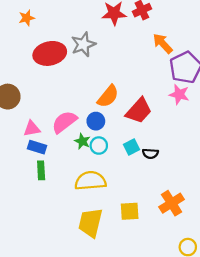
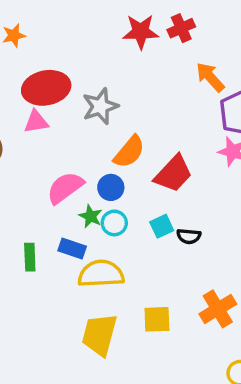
gray star: (83, 44) -> (100, 106), moved
pink triangle: (32, 129) -> (36, 122), moved
blue rectangle: (37, 147) -> (72, 249), moved

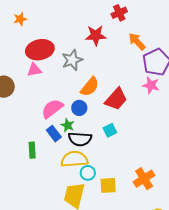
red star: (141, 32) -> (96, 35), moved
cyan circle: (114, 223) -> (88, 173), moved
black semicircle: (189, 236) -> (80, 139), moved, size x1.6
blue rectangle: (72, 249) -> (54, 134), moved, turned 35

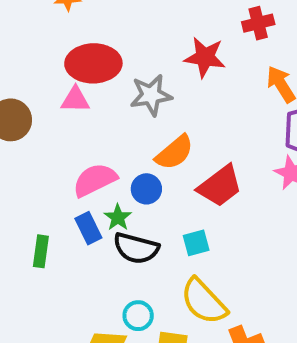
yellow semicircle: (74, 159) -> (204, 301), moved, turned -140

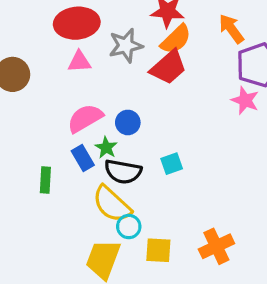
pink triangle: (75, 100) -> (79, 62), moved
orange semicircle: (174, 152) -> (176, 39), moved
red trapezoid: (220, 186) -> (168, 67), moved
yellow semicircle: (204, 301) -> (112, 204), moved

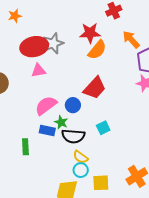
gray star: (126, 46) -> (53, 43), moved
red trapezoid: (168, 67) -> (95, 88), moved
blue rectangle: (83, 158) -> (47, 130), turned -42
yellow semicircle: (112, 204) -> (81, 157), moved, size x0.6

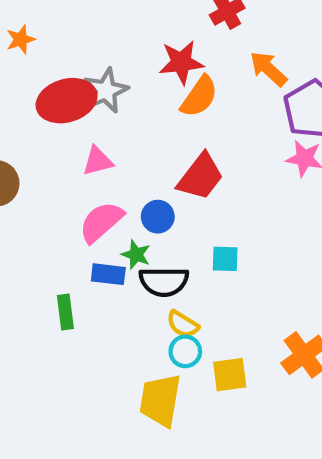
pink triangle: (38, 71) -> (98, 161), moved
cyan square: (103, 128) -> (225, 259), turned 32

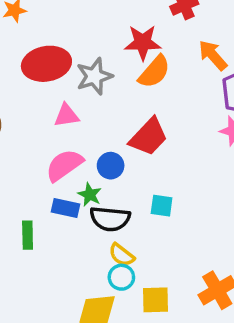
gray star: (106, 91) -> (94, 76), moved

